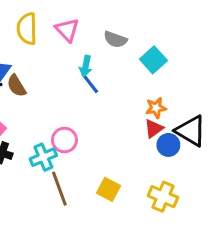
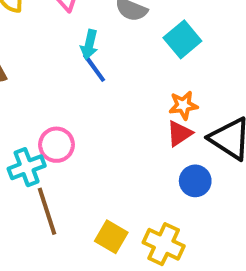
blue circle: (168, 145) -> (195, 181), moved
yellow square: (109, 189) -> (111, 237), moved
yellow cross: (163, 197) -> (164, 244), moved

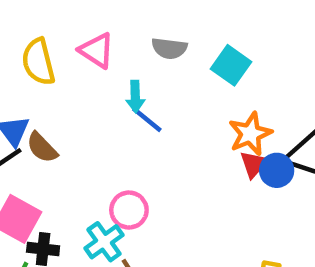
orange star: (183, 105) -> (250, 134), size x1.4
blue circle: (195, 181) -> (277, 170), moved

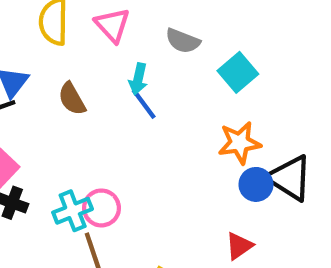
brown semicircle: (42, 147) -> (72, 99), moved
red triangle: (254, 164) -> (239, 246), moved
pink circle: (129, 210) -> (101, 208), moved

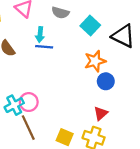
blue line: (144, 104) -> (44, 47), turned -42
black triangle: (290, 178) -> (123, 36), moved

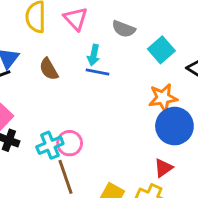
blue circle: (106, 81) -> (174, 126), size x1.6

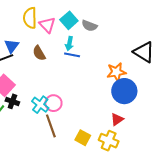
pink triangle: (76, 19) -> (47, 25), moved
cyan square: (161, 50) -> (69, 20), moved
cyan cross: (50, 145) -> (40, 105), turned -30

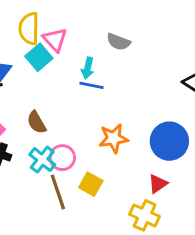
cyan square: (69, 20) -> (39, 57), moved
brown semicircle: (39, 53) -> (37, 122), moved
orange star: (116, 72) -> (113, 138), moved
yellow square: (83, 138) -> (91, 184), moved

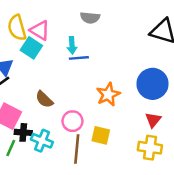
cyan cross: (42, 160) -> (42, 141), moved
brown line: (58, 192) -> (77, 149), turned 40

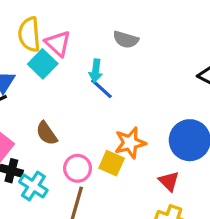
blue line: (79, 58) -> (101, 89), turned 36
red triangle: (153, 120) -> (169, 181), moved, turned -35
yellow square: (101, 135) -> (112, 163), moved

